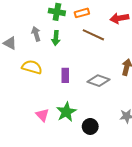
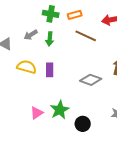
gray arrow: (36, 34) -> (31, 35), turned -104
purple rectangle: (65, 75) -> (50, 70), moved
pink triangle: (42, 115) -> (37, 113), turned 40

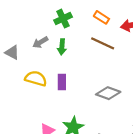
green cross: (51, 14) -> (63, 19), turned -35
orange rectangle: (75, 15) -> (101, 17), moved, turned 48

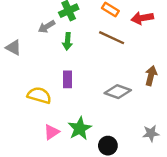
gray arrow: (40, 42) -> (47, 27), moved
yellow semicircle: (36, 78) -> (39, 95), moved

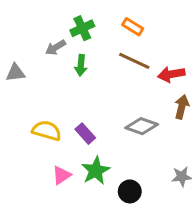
red arrow: (142, 18) -> (171, 74), moved
gray triangle: (13, 47) -> (15, 73), turned -35
purple rectangle: (67, 79) -> (85, 134), moved, turned -42

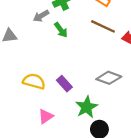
green arrow: (81, 65) -> (61, 30), turned -42
green star: (96, 171) -> (87, 107), moved

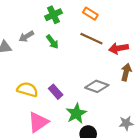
gray arrow: (41, 16) -> (26, 36), moved
pink triangle: (46, 116) -> (38, 122), size x1.5

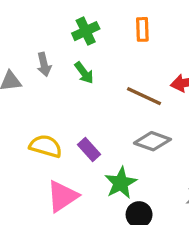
orange rectangle: (90, 14) -> (142, 29), turned 56
gray arrow: (26, 36) -> (44, 64), turned -72
brown line: (91, 39) -> (144, 96), moved

